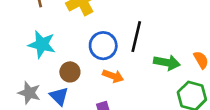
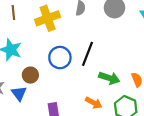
orange arrow: (113, 76) -> (94, 103), moved

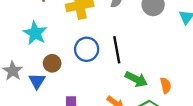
black line: (88, 54) -> (117, 50), turned -40

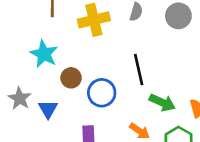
blue circle: (87, 49) -> (102, 93), moved
brown circle: (52, 63) -> (71, 78), moved

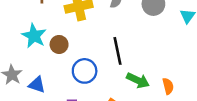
brown circle: (71, 78) -> (59, 44), moved
blue triangle: (48, 109) -> (37, 85), turned -42

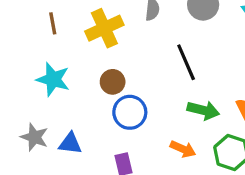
brown circle: (59, 44) -> (113, 82), moved
black line: (117, 51) -> (186, 62), moved

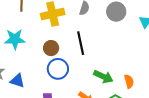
black line: (186, 62) -> (81, 43), moved
cyan star: (53, 79) -> (15, 39), turned -30

